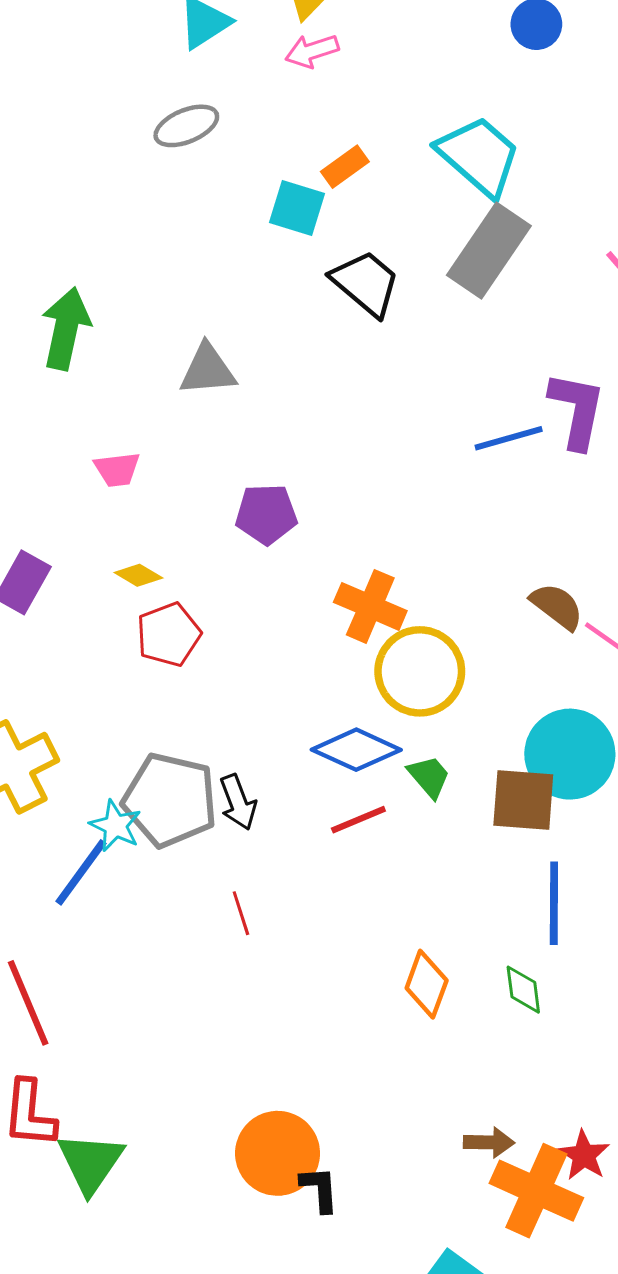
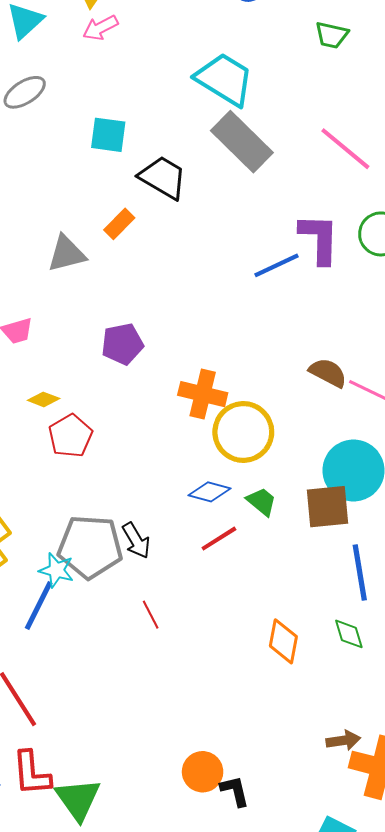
orange rectangle: (345, 167) -> (119, 224), moved
gray rectangle: (489, 251) -> (242, 142), turned -70
blue diamond: (356, 750) -> (210, 492), size x0.7
orange circle: (278, 1153) -> (203, 772), size x0.7

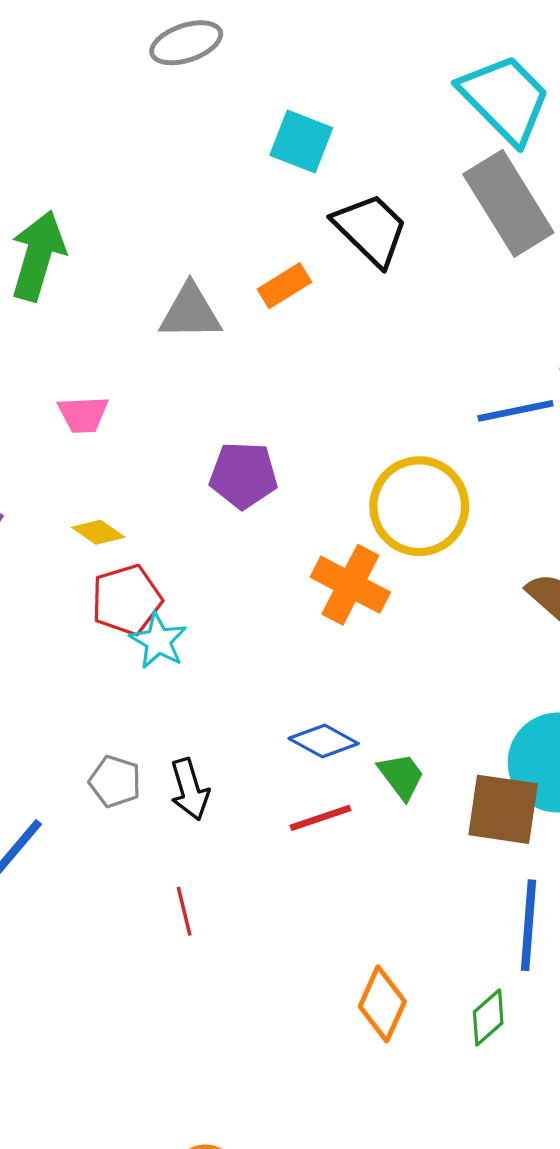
yellow circle: (243, 432) -> (419, 506), moved
gray pentagon: (90, 547) -> (115, 781), size x0.5
cyan star: (56, 570) -> (158, 641), moved
green diamond: (349, 634) -> (488, 1017), turned 52

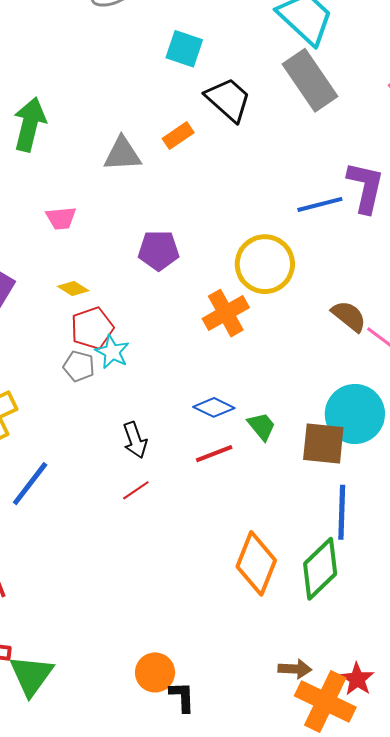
orange cross: (350, 585) -> (226, 313), turned 36
gray pentagon: (115, 781) -> (79, 366), moved
red line: (184, 911) -> (136, 490), moved, turned 72
orange diamond: (382, 1004) -> (256, 563), size x1.4
green diamond: (488, 1017) -> (320, 569), size x1.8

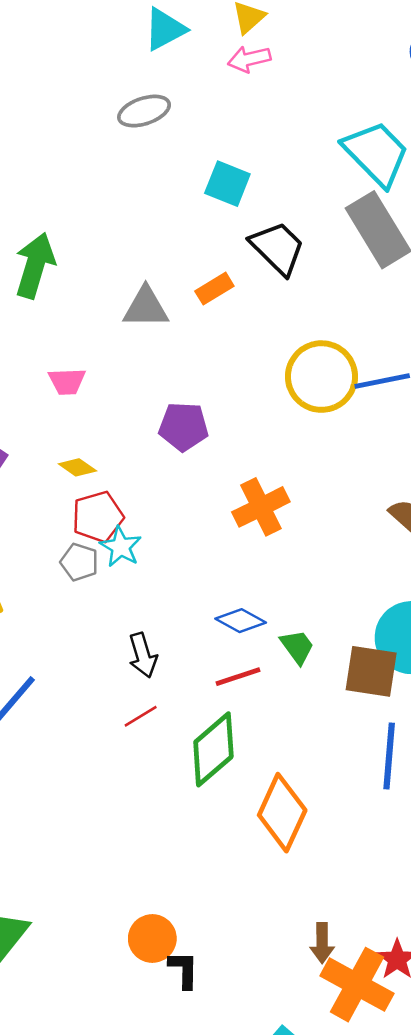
yellow circle: (265, 264) -> (321, 377), moved
green diamond: (320, 569) -> (213, 749), moved
brown arrow: (295, 669) -> (322, 943), turned 84

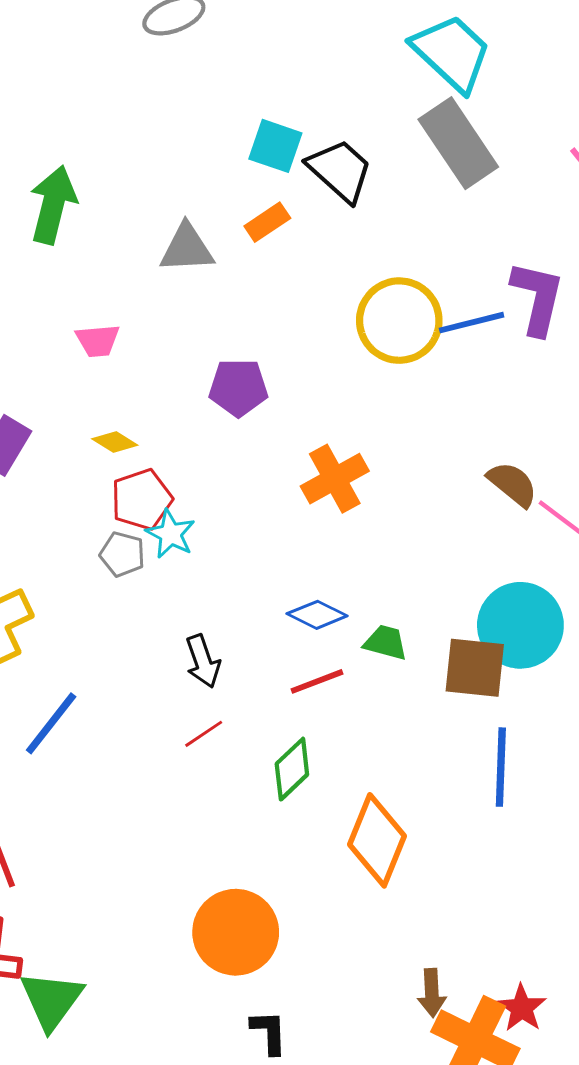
cyan square: (227, 184) -> (275, 146), moved
green trapezoid: (297, 647) -> (386, 642), turned -36
green diamond: (213, 749) -> (292, 769), size x0.7
orange circle: (152, 939) -> (236, 932), moved, size x1.5

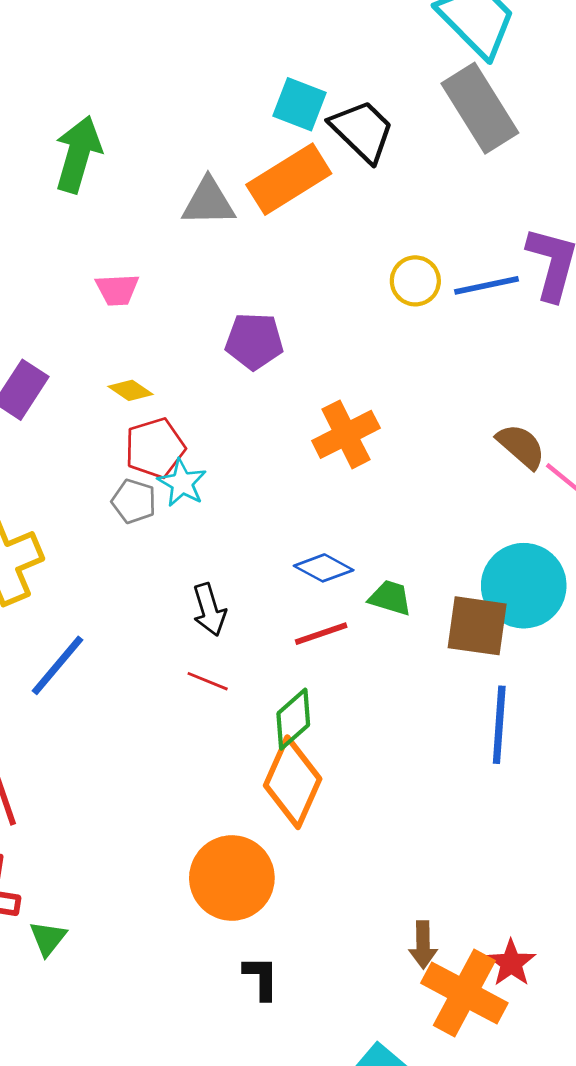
orange rectangle: (267, 222) -> (289, 179), size x1.8
yellow circle: (399, 321) -> (415, 281), size x0.6
red line: (204, 734) -> (208, 681), turned 54
orange diamond: (377, 840) -> (293, 782), moved
green triangle: (51, 1000) -> (48, 938), size x0.6

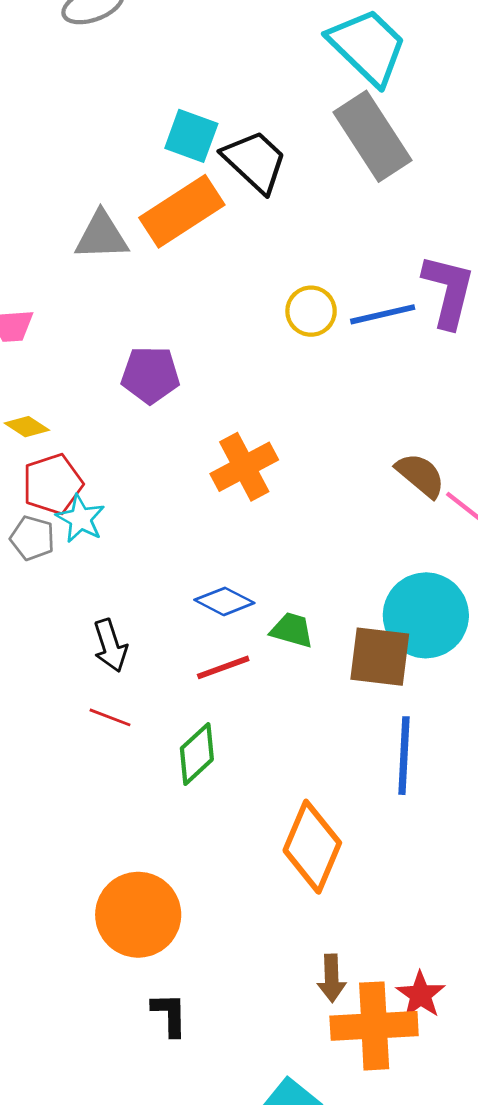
orange diamond: (293, 782) -> (312, 847), moved
orange cross: (464, 993) -> (374, 1026), turned -30

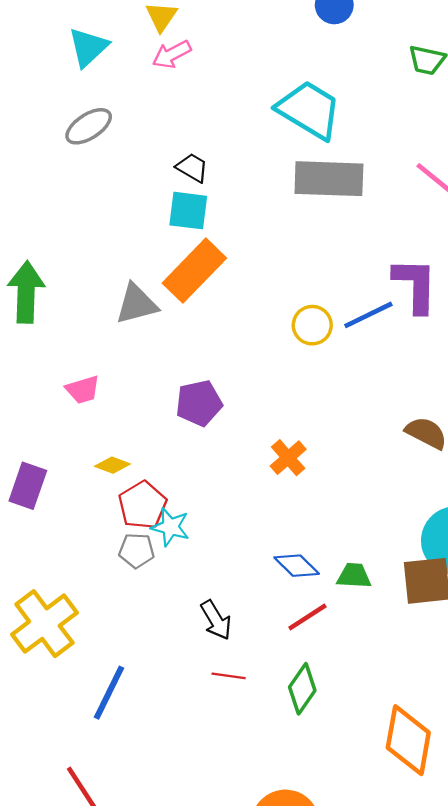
gray rectangle: (373, 136) -> (329, 179), turned -42
black trapezoid: (255, 161) -> (192, 168), moved, size x0.6
orange cross: (244, 467) -> (288, 458), size x0.7
blue diamond: (224, 601) -> (297, 566), turned 30

